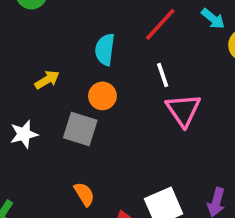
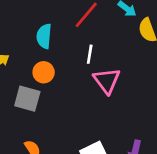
white line: (163, 75) -> (90, 54), turned 30

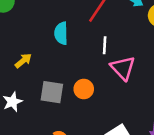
orange circle: (44, 72) -> (84, 89), moved

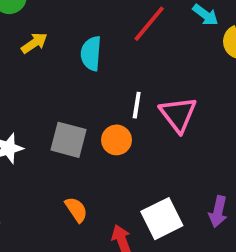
white line: (105, 45) -> (137, 105), moved
yellow arrow: (23, 61) -> (34, 43), moved

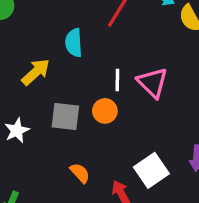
yellow arrow: (34, 43) -> (36, 72), moved, size x1.4

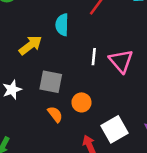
orange circle: (105, 111) -> (82, 102), moved
orange semicircle: (80, 173) -> (55, 114), moved

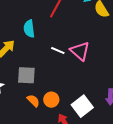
white line: (94, 57) -> (58, 51), turned -64
orange circle: (82, 102) -> (51, 100), moved

